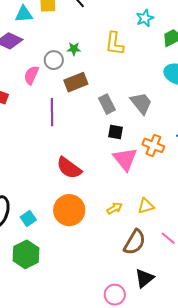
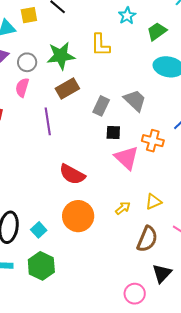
green star: (74, 49) -> (61, 56), size x2.0
gray circle: (54, 60) -> (27, 62), moved
gray rectangle: (107, 104) -> (101, 106), turned 60

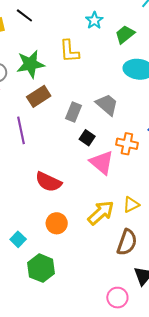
black square: (113, 132) -> (87, 138), turned 35
yellow arrow: (123, 208) -> (101, 213), size x1.8
orange circle: (78, 216) -> (57, 223), size x0.7
green hexagon: (41, 266) -> (41, 268), moved

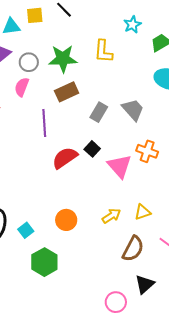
black square: (87, 138) -> (92, 149), moved
red semicircle: (48, 182) -> (65, 158), moved, turned 112
yellow arrow: (101, 213) -> (111, 216), size x0.7

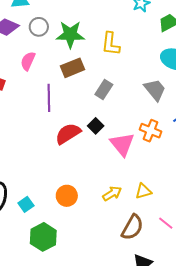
yellow L-shape: (103, 51) -> (111, 44), moved
gray circle: (29, 62) -> (39, 27), moved
gray trapezoid: (133, 110) -> (155, 90), moved

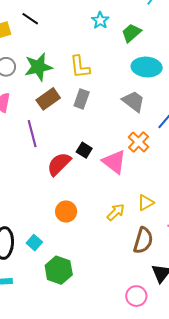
gray rectangle: (104, 89) -> (82, 99), moved
orange cross: (151, 131) -> (139, 142), turned 35
orange circle: (67, 196) -> (66, 211), moved

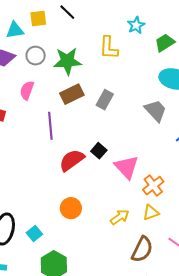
yellow L-shape: (80, 67) -> (109, 48), moved
orange cross: (139, 142) -> (153, 186), moved

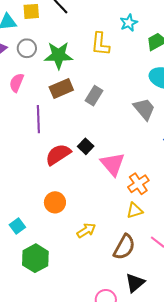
yellow arrow: (120, 217) -> (86, 230), moved

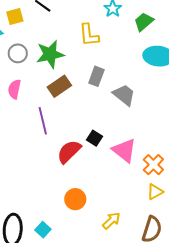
gray rectangle: (94, 96) -> (96, 76), moved
gray trapezoid: (144, 109) -> (124, 95), moved

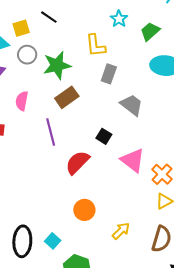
gray circle: (18, 53) -> (27, 55), moved
gray rectangle: (96, 76) -> (109, 74), moved
black square: (94, 138) -> (104, 136), moved

